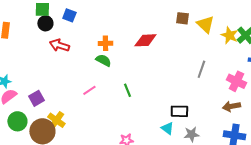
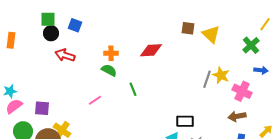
yellow star: (229, 35) -> (221, 75), moved
green line: (127, 90) -> (133, 89), moved
purple square: (36, 98) -> (42, 108), turned 35

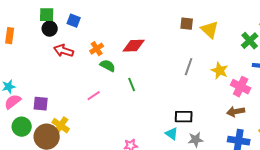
red diamond: (151, 50) -> (134, 46), moved
orange cross: (111, 53) -> (97, 49), moved, turned -32
gray line: (207, 79) -> (189, 67), moved

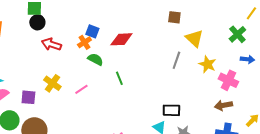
blue square: (74, 21) -> (92, 31), moved
yellow triangle: (210, 30) -> (194, 38), moved
yellow cross: (61, 126) -> (52, 83), moved

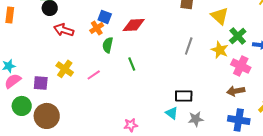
green cross: (237, 34) -> (238, 36), moved
yellow triangle: (194, 38) -> (220, 16), moved
green semicircle: (95, 59) -> (108, 45), turned -105

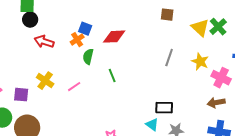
green cross: (238, 36) -> (218, 27), moved

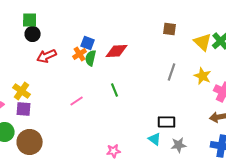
red arrow: (44, 42) -> (47, 56), turned -42
green semicircle: (88, 57) -> (91, 58), moved
yellow cross: (45, 81) -> (22, 91), moved

